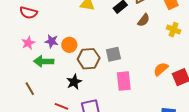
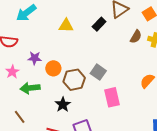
brown semicircle: (144, 20) -> (136, 37), moved
purple star: (52, 41) -> (35, 58), moved
gray square: (113, 54) -> (98, 72), turned -35

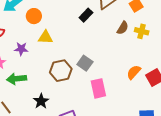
yellow triangle: (66, 26) -> (45, 37), moved
orange circle: (53, 68) -> (34, 16), moved
black star: (63, 105) -> (41, 101), moved

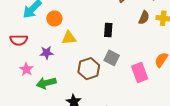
black rectangle: (86, 15) -> (108, 30), moved, turned -32
pink rectangle: (98, 88) -> (140, 73), moved

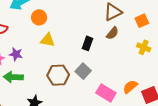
brown semicircle: (144, 18) -> (112, 33), moved
purple star: (47, 53) -> (16, 54), moved
pink rectangle: (140, 73) -> (106, 93), turned -54

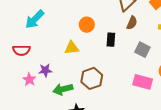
orange circle: (39, 17) -> (87, 25), moved
gray square: (83, 71) -> (142, 50), moved
green arrow: (13, 77) -> (63, 89), moved

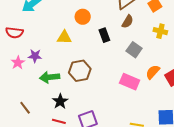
black rectangle: (111, 40) -> (104, 35), turned -32

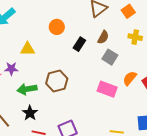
brown semicircle: (128, 22) -> (103, 37), moved
black rectangle: (104, 35) -> (79, 44), turned 56
yellow triangle: (64, 37) -> (28, 49), moved
black star: (60, 101) -> (30, 113), moved

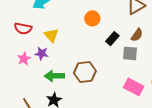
yellow triangle: (28, 49) -> (51, 35), moved, turned 42
gray square: (110, 57) -> (130, 53), moved, turned -35

